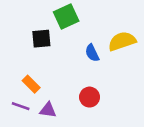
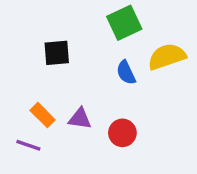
green square: (66, 17) -> (124, 23), moved
purple triangle: (48, 110) -> (80, 119), moved

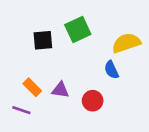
green square: (124, 23) -> (78, 30), moved
blue semicircle: (126, 72) -> (111, 70), moved

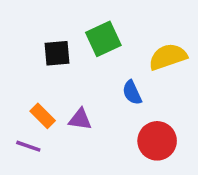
blue semicircle: (111, 70) -> (132, 93), moved
red circle: (93, 101) -> (157, 141), moved, size x1.4

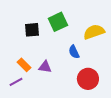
purple line: (28, 146) -> (16, 82), turned -48

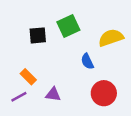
purple triangle: (45, 67) -> (53, 94), moved

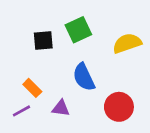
blue semicircle: (87, 61) -> (84, 77), moved, size x1.5

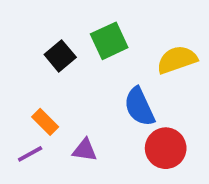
black square: (43, 41) -> (60, 56), turned -35
blue semicircle: (84, 77) -> (139, 107), moved

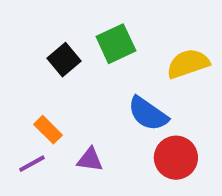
blue semicircle: (139, 107) -> (148, 114), turned -30

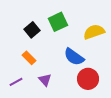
orange rectangle: (48, 130) -> (29, 58), moved
purple triangle: (90, 160) -> (45, 80), turned 40

